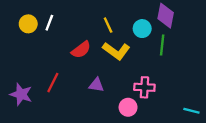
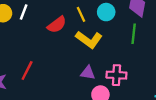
cyan circle: (142, 29) -> (106, 12), moved
red semicircle: (81, 50) -> (57, 25), moved
purple triangle: (96, 85) -> (88, 73), moved

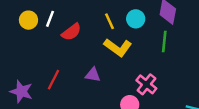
red semicircle: (57, 25) -> (71, 32), moved
purple triangle: (88, 73) -> (93, 75), moved
pink cross: (116, 75) -> (146, 84), turned 36

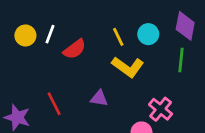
red line: (54, 80) -> (54, 104), turned -54

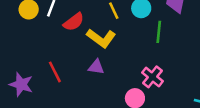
green line: (181, 60) -> (159, 32), moved
yellow L-shape: (128, 67) -> (101, 38), moved

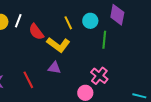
red semicircle: (74, 22) -> (36, 32), turned 90
red line: (55, 72) -> (28, 80), moved

